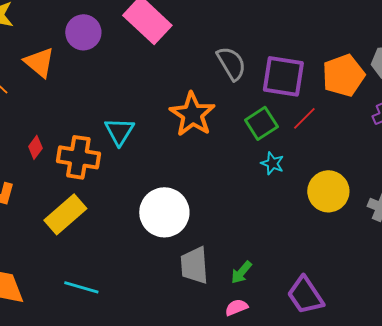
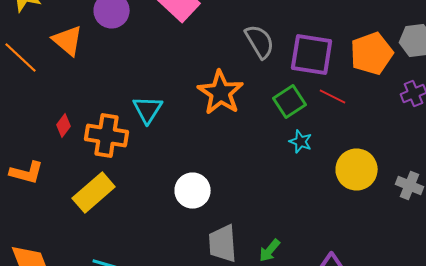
red line: (304, 118) -> (333, 96), turned 72
white circle: (164, 212) -> (193, 190), size x0.7

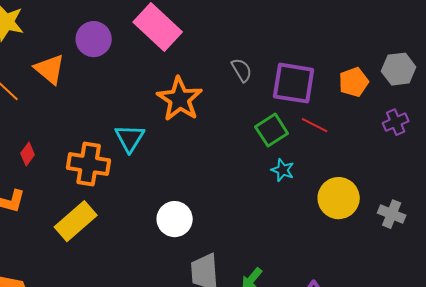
gray semicircle: (260, 42) -> (242, 70), size x0.7
orange pentagon: (372, 54) -> (354, 82), size x0.7
orange star: (221, 92) -> (180, 99), moved
red diamond: (64, 126) -> (28, 154), moved

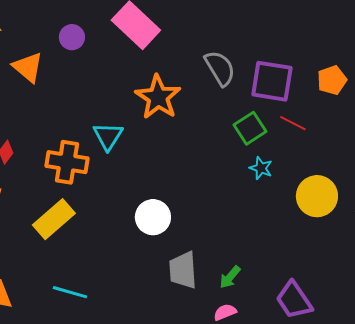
purple circle: (94, 39) -> (72, 37), size x0.7
gray semicircle: (242, 70) -> (220, 68), size x1.5

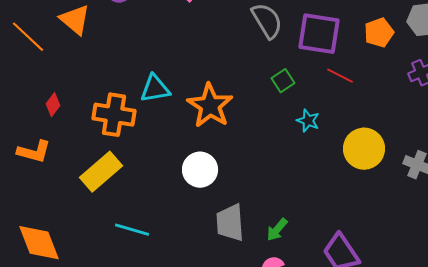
orange star: (158, 97) -> (210, 106), moved
green square: (250, 128) -> (283, 81), moved, size x0.7
cyan triangle: (108, 136) -> (155, 89), turned 48
cyan line: (70, 292) -> (132, 230), moved

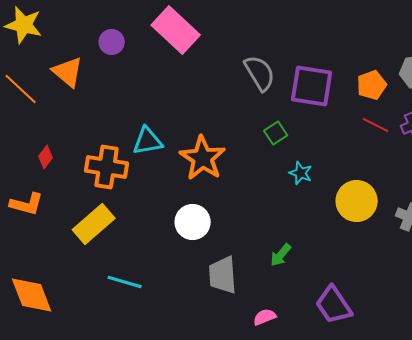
red line: (340, 76) -> (376, 125), moved
green arrow: (277, 230) -> (281, 255), moved

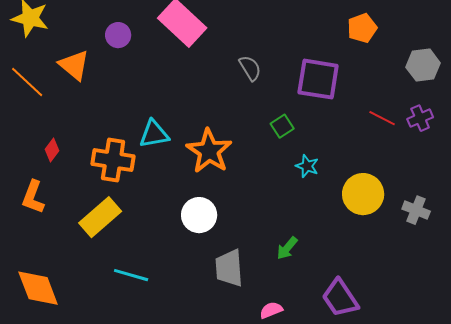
gray semicircle: (260, 73) -> (250, 68), moved, size x0.7
orange pentagon: (372, 85) -> (362, 28), moved
orange L-shape: (27, 204) -> (33, 197), turned 96

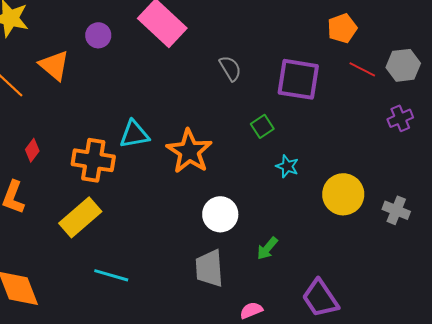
red line: (382, 118) -> (362, 69), moved
white circle: (199, 215) -> (220, 214), moved

